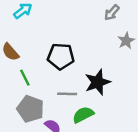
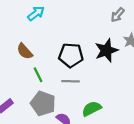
black star: (98, 82) -> (106, 50), moved
gray line: (67, 94) -> (71, 81), moved

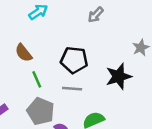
gray arrow: (118, 15) -> (96, 15), moved
black star: (106, 50) -> (119, 76), moved

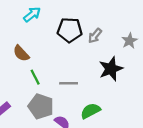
gray arrow: (96, 15) -> (95, 36), moved
black pentagon: (74, 60) -> (70, 30), moved

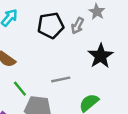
gray star: (129, 41) -> (97, 12), moved
green line: (35, 77) -> (20, 89), moved

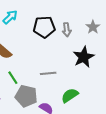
gray star: (97, 12) -> (93, 27), moved
gray arrow: (77, 26) -> (67, 30), turned -40

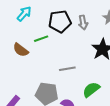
green line: (13, 78) -> (41, 39), moved, turned -72

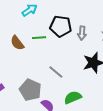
gray line: (67, 69) -> (56, 72), turned 35

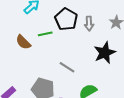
black pentagon: (61, 26) -> (66, 19), turned 30

